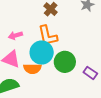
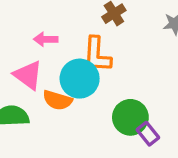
green circle: (65, 62) -> (130, 117), moved

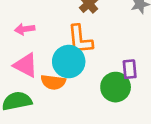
pink arrow: (46, 39) -> (25, 29), moved
purple rectangle: (148, 134) -> (130, 69), moved, turned 42

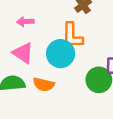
orange semicircle: (53, 82) -> (44, 84), moved

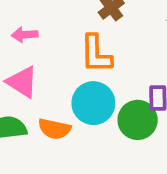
cyan circle: (61, 54) -> (93, 103), moved

